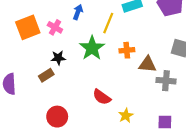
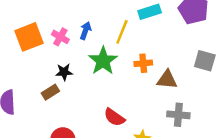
blue arrow: (78, 12) -> (85, 31), moved
gray cross: (166, 81) -> (178, 115), moved

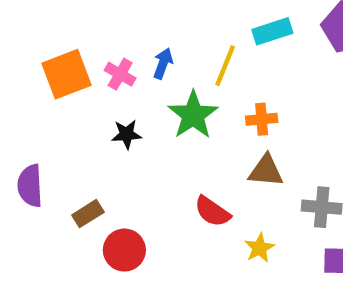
brown triangle: (167, 80) -> (266, 171), moved
brown rectangle: (50, 92) -> (88, 214), moved

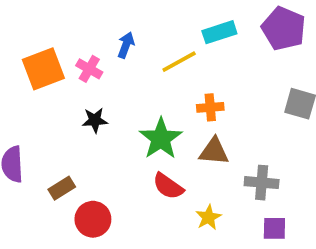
blue arrow: (163, 63) -> (126, 45), moved
yellow line: (225, 66) -> (179, 62), turned 39
green star: (193, 115) -> (161, 139), moved

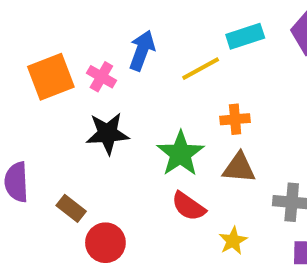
blue arrow: (126, 45) -> (142, 50), size x1.4
black star: (95, 120) -> (108, 133), size x1.5
brown rectangle: (62, 188) -> (71, 208), turned 70

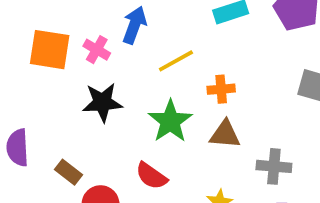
yellow line: (201, 69) -> (176, 61), moved
orange square: (51, 77) -> (50, 50), turned 30
red semicircle: (188, 206) -> (151, 176), moved

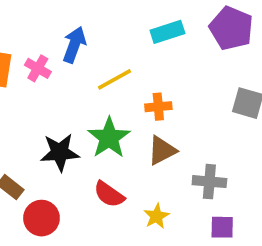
black star: (102, 102) -> (60, 152), moved
brown triangle: (225, 134) -> (162, 151), turned -32
red semicircle: (151, 176) -> (109, 194), moved

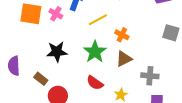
orange cross: (158, 107) -> (122, 35), turned 32
black star: (60, 152) -> (57, 52), moved

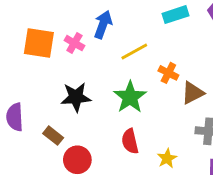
brown triangle: (124, 59) -> (193, 93), moved
red semicircle: (95, 83) -> (130, 141), turned 42

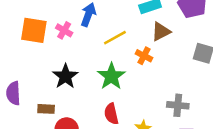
brown triangle: (193, 93) -> (161, 32), moved
black star: (76, 97) -> (65, 76), turned -30
brown rectangle: (53, 136) -> (46, 109), turned -35

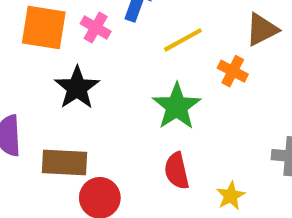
black star: (65, 76) -> (77, 88), moved
brown rectangle: (46, 109) -> (64, 163), size x1.5

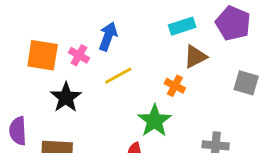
yellow line: (183, 40) -> (118, 76), moved
green star: (177, 106) -> (155, 121), moved

